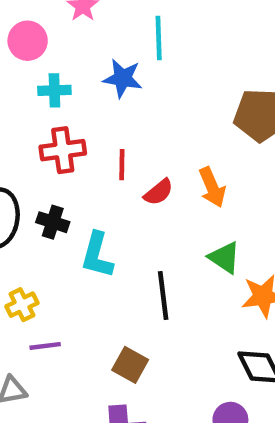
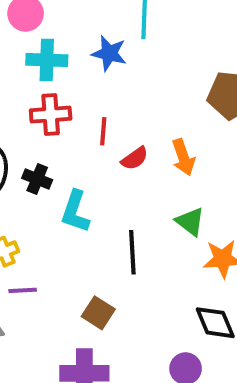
cyan cross: (54, 90) -> (47, 60), size x1.4

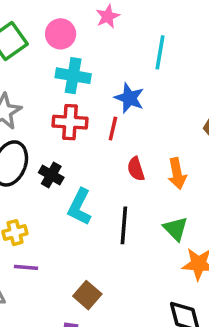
blue star: (109, 53) -> (129, 98), moved
red line: (103, 131) -> (113, 129), moved
red semicircle: (135, 158) -> (136, 169), turned 100
black line: (132, 252) -> (124, 225), moved

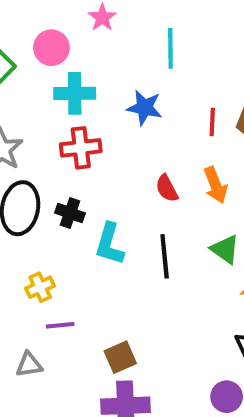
red line: (113, 129) -> (212, 122), moved
brown square: (87, 295) -> (120, 357), moved, turned 36

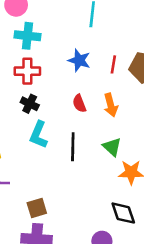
blue star: (144, 108) -> (79, 60), moved
black cross: (70, 213) -> (30, 104), moved

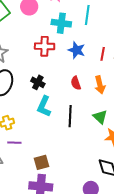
cyan cross: (28, 36) -> (61, 23), moved
red cross: (27, 71) -> (45, 46), moved

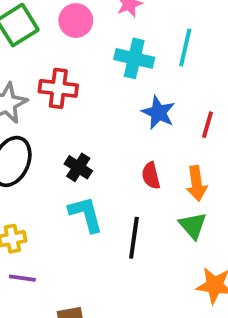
red cross: (45, 46) -> (58, 88), moved
cyan L-shape: (44, 106) -> (86, 214), turned 135
green triangle: (100, 117) -> (193, 226), moved

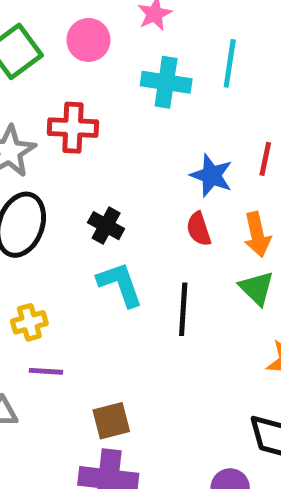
blue star: (158, 113) -> (211, 175), moved

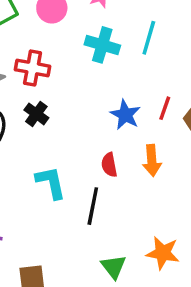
black cross: (106, 226) -> (36, 114), moved
red semicircle: (199, 229) -> (109, 165), moved
green triangle: (257, 288) -> (114, 267), moved

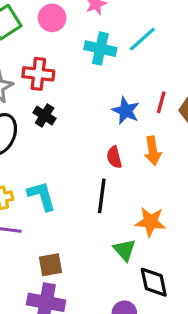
cyan line: (149, 38) -> (142, 39), turned 36
cyan L-shape: (51, 182) -> (42, 196), moved
orange star: (163, 253) -> (150, 222), moved

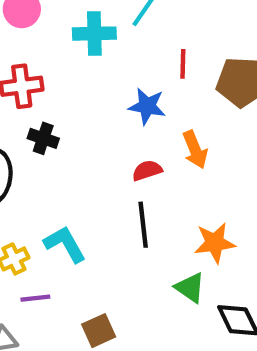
red line: (161, 102) -> (183, 64), moved
red semicircle: (114, 157) -> (147, 170), turned 100

